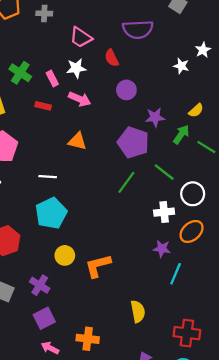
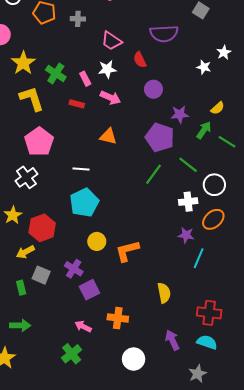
purple square: (44, 318) -> (89, 290), moved

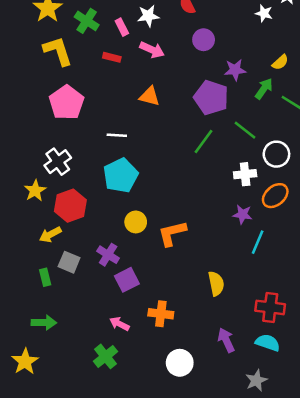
white cross: (26, 177) -> (58, 162), moved

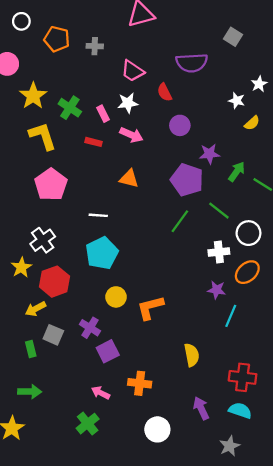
yellow semicircle: (280, 62) -> (252, 123), moved

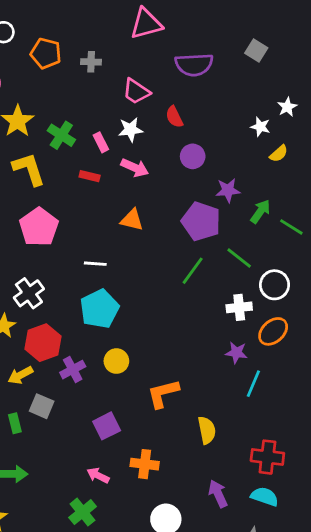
purple semicircle: (192, 63) -> (194, 65), moved
orange L-shape: (150, 308) -> (163, 394), moved
purple cross: (90, 328) -> (73, 370), moved, turned 30

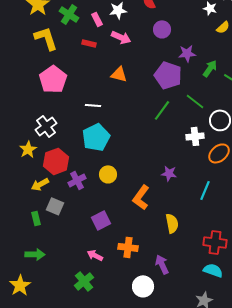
purple star: (236, 353) -> (169, 173), moved
orange L-shape: (163, 394) -> (141, 197), turned -40
purple arrow: (218, 494) -> (162, 264), moved

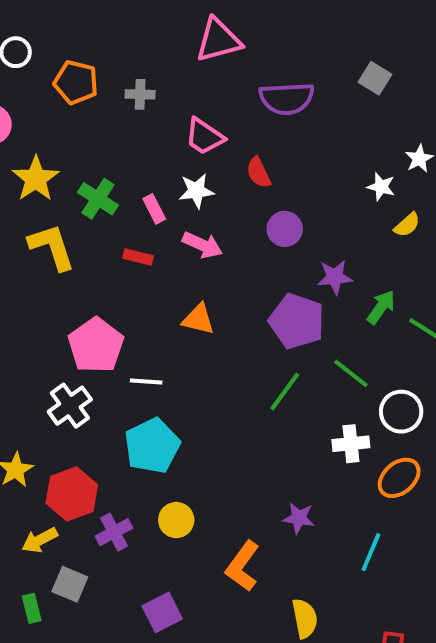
pink pentagon: (53, 79) -> (96, 345), moved
white cross: (46, 126) -> (70, 406), moved

